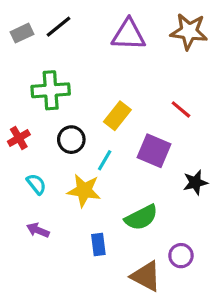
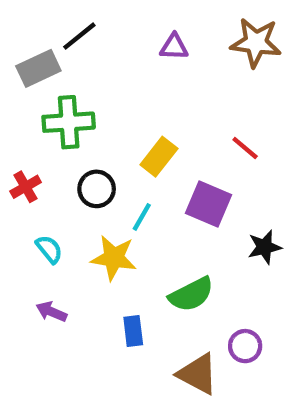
gray rectangle: (22, 33) -> (38, 68), moved, size x1.4
purple triangle: (129, 35) -> (174, 47), size x0.6

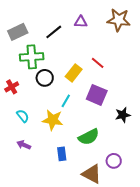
black line: (79, 36) -> (54, 32), moved
red line: (245, 148) -> (98, 63), moved
black circle: (97, 189) -> (45, 78), moved

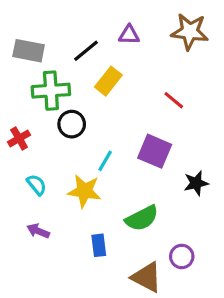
gray rectangle: (18, 32) -> (29, 51), turned 36
red line: (98, 63) -> (174, 100), moved
yellow rectangle: (74, 73) -> (108, 81), moved

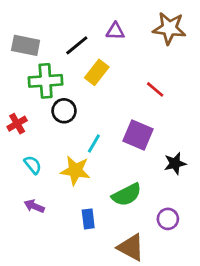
purple circle: (182, 256) -> (168, 219), moved

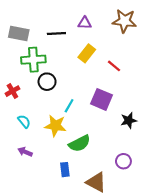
black line: (77, 45) -> (56, 34), turned 36
yellow rectangle: (97, 72) -> (87, 53), moved
green semicircle: (127, 195) -> (79, 143), moved
blue rectangle: (88, 219) -> (65, 170), moved

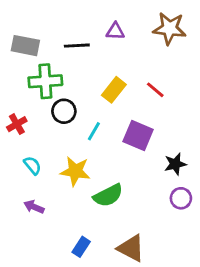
yellow rectangle: (87, 53) -> (114, 90), moved
cyan line: (69, 106) -> (94, 131), moved
purple circle: (123, 161) -> (181, 198), moved
blue rectangle: (65, 170) -> (81, 247), moved, turned 40

